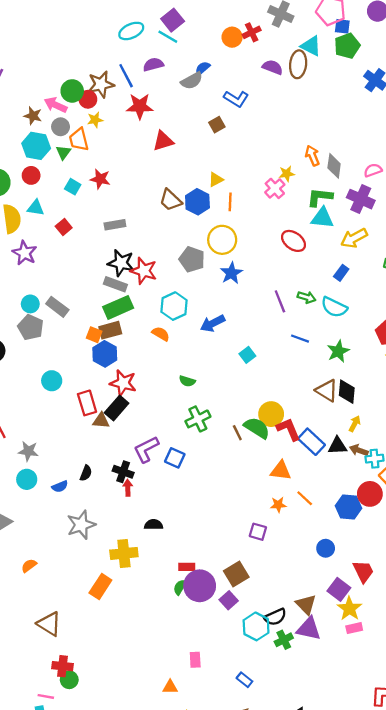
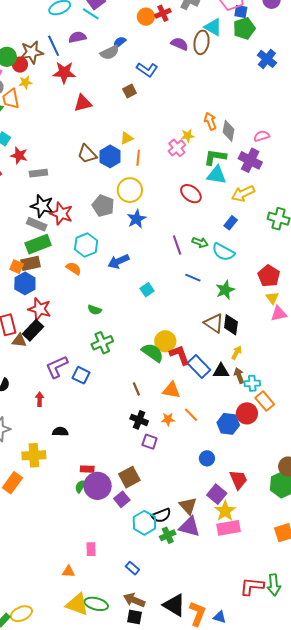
red star: (100, 179) -> (19, 156), moved
brown line: (237, 433) -> (136, 389), moved
brown arrow: (359, 450) -> (239, 376), turned 49
black cross: (123, 472) -> (139, 420), moved
pink rectangle: (354, 628) -> (229, 528), size x1.6

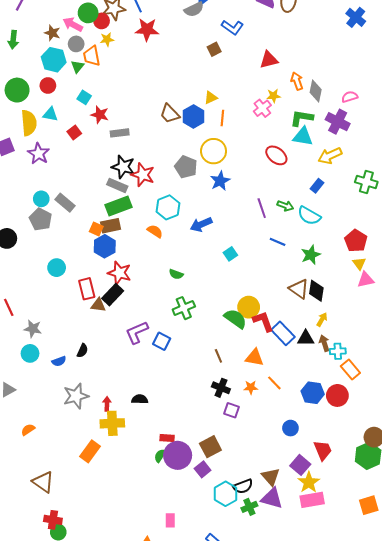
red triangle: (83, 103) -> (269, 60), moved
red arrow: (40, 399) -> (107, 404), moved
red circle: (247, 413) -> (337, 395), moved

